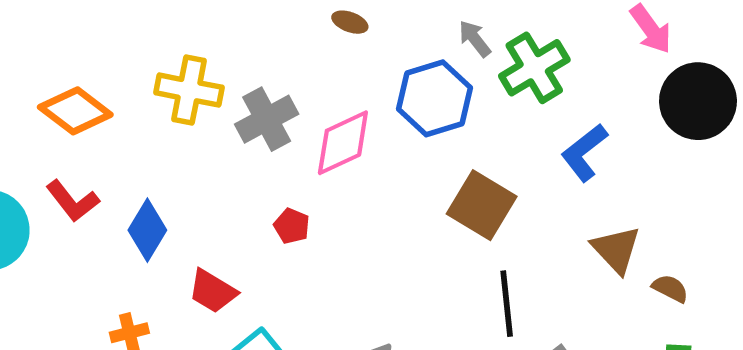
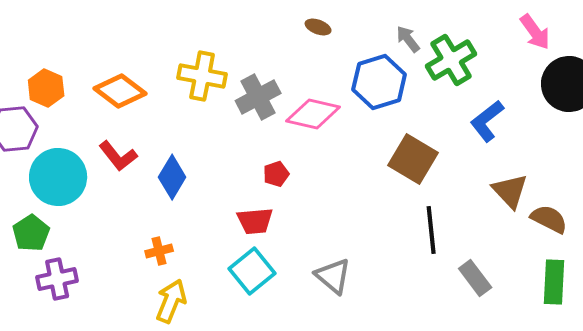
pink diamond: (343, 143) -> (313, 114), turned 38
red pentagon: (292, 226) -> (276, 174), turned 30
brown semicircle: (670, 288) -> (549, 219), size x1.4
red trapezoid: (213, 291) -> (255, 221), moved, turned -36

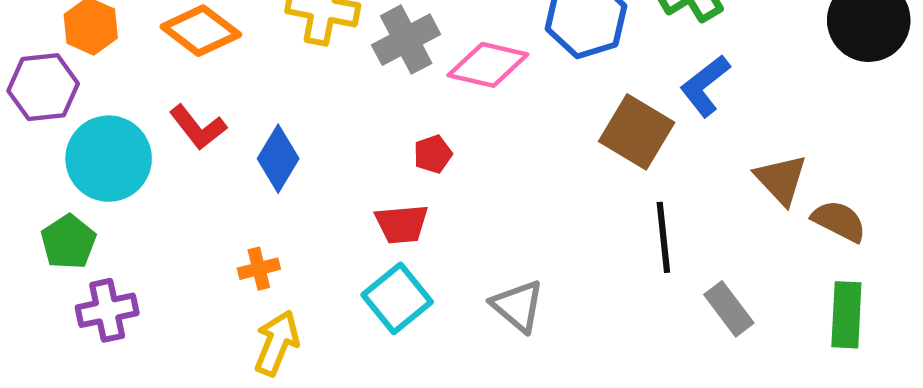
blue L-shape: (487, 121) -> (705, 86), moved

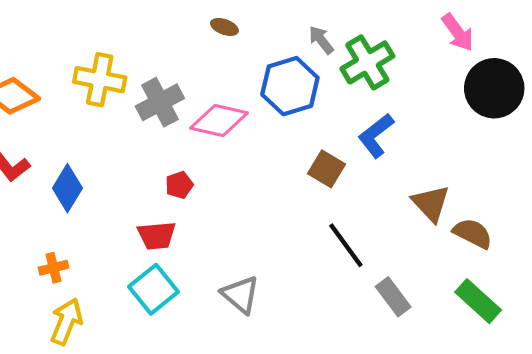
brown square: (637, 132) -> (327, 169), size x0.7
black line: (663, 237) -> (346, 245), turned -30
green rectangle: (846, 315) -> (478, 301), turned -51

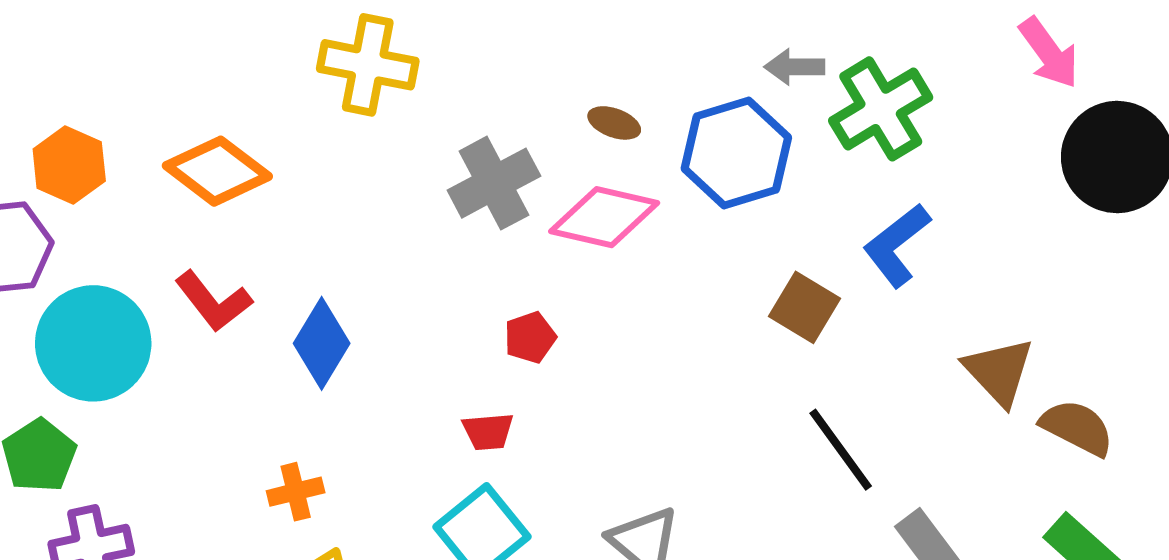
brown ellipse: (224, 27) -> (614, 123), moved
gray arrow: (321, 40) -> (795, 67), turned -52
yellow cross: (100, 80) -> (368, 65), moved
red trapezoid: (157, 235) -> (488, 432), size x0.7

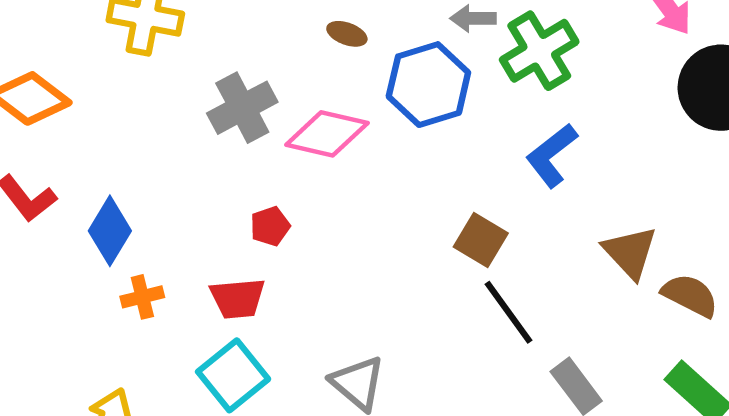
brown ellipse: (614, 123) -> (347, 34), moved
brown square: (805, 307) -> (481, 240), moved
red trapezoid: (488, 432) -> (238, 298), size x1.4
orange cross: (296, 492) -> (142, 297), moved

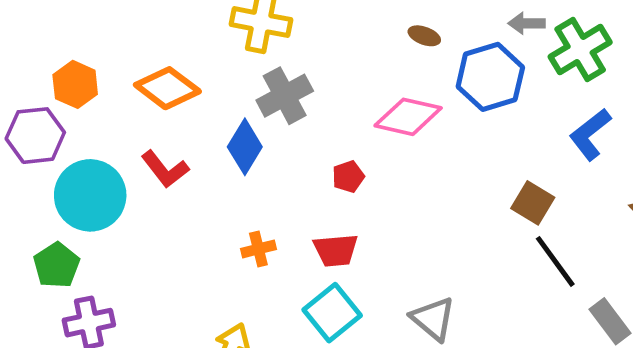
gray cross: (242, 108) -> (285, 96), moved
red pentagon: (270, 226) -> (348, 177), moved
blue diamond: (110, 231) -> (245, 147), moved

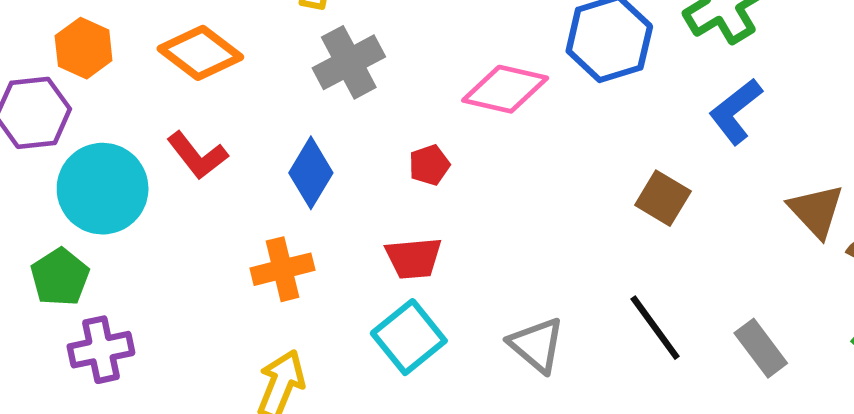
blue diamond: (245, 147) -> (311, 173), moved
orange cross: (258, 249) -> (283, 269), moved, size x1.4
black line: (555, 261) -> (655, 328), moved

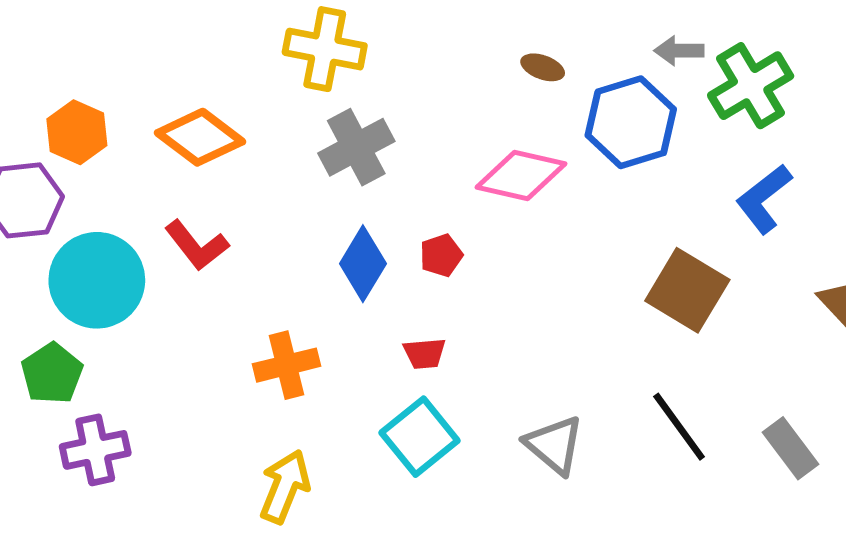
blue diamond: (311, 173) -> (363, 264), moved
brown square: (663, 198) -> (687, 290), size x1.4
red trapezoid: (414, 258) -> (425, 353), size x0.7

